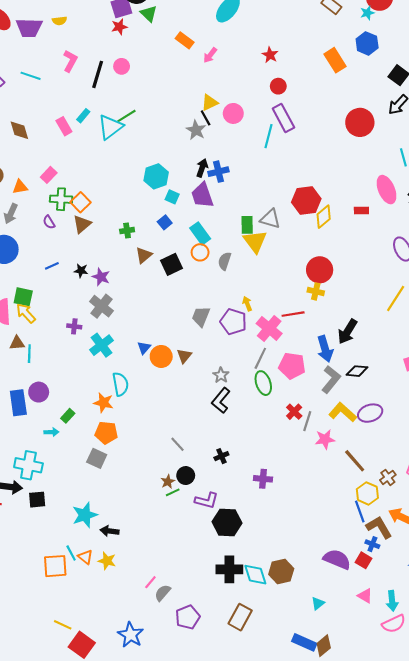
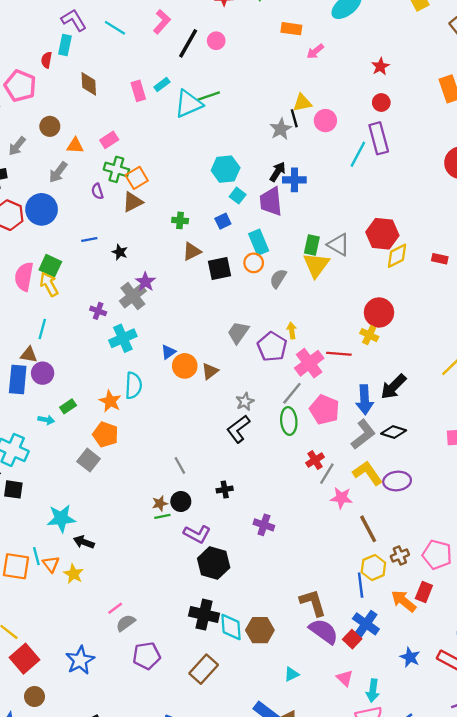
orange rectangle: (185, 40) -> (291, 29), turned -42
purple star: (101, 277) -> (145, 282), moved
brown triangle: (17, 343) -> (29, 355), moved
brown L-shape: (379, 527) -> (313, 603), moved
blue cross: (372, 544) -> (366, 624), size x1.6

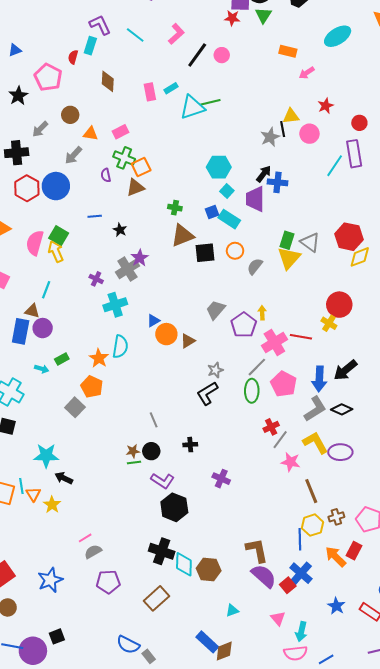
red star: (380, 66) -> (326, 106), moved
cyan rectangle: (259, 242) -> (229, 219), moved, turned -40
brown triangle: (192, 251) -> (182, 236), size x1.4

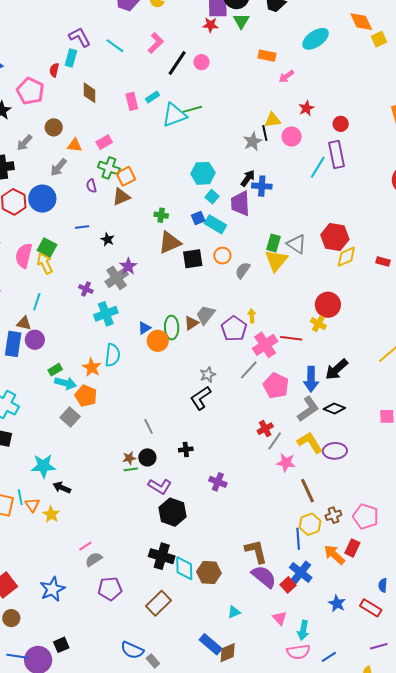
brown triangle: (188, 341) -> (191, 323), moved
cyan arrow: (42, 369) -> (65, 383), moved, size x1.5
green ellipse: (252, 391) -> (172, 328), moved

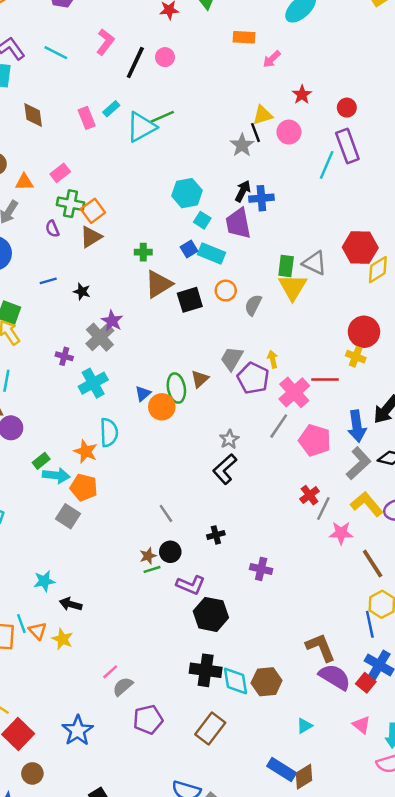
gray trapezoid: (206, 315) -> (232, 359), moved
cyan star: (43, 466) -> (44, 581), size x0.7

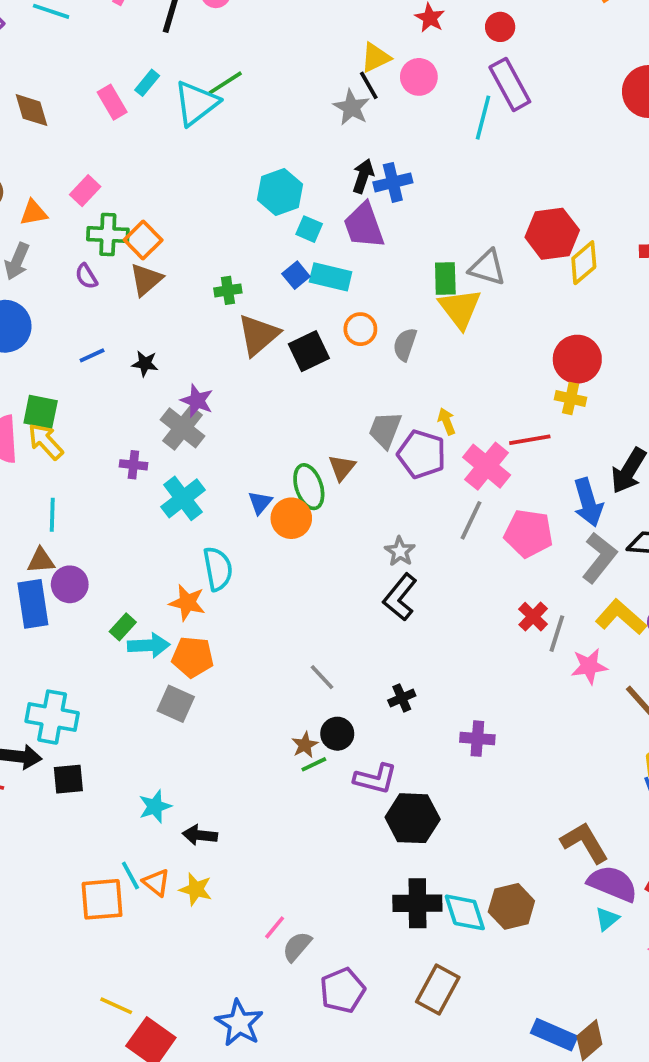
cyan triangle: (304, 726) -> (607, 919), moved

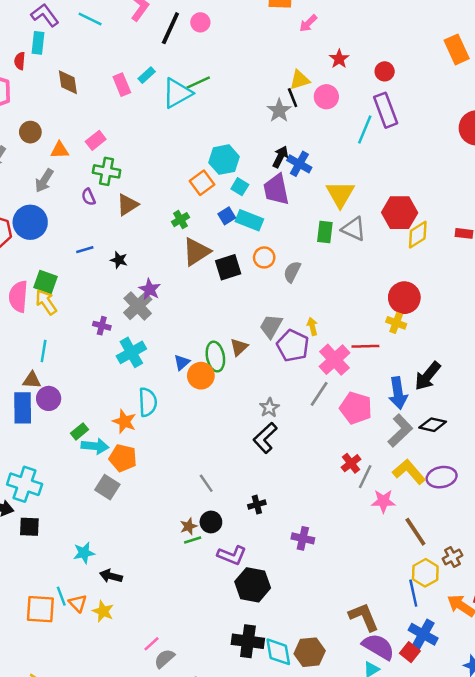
blue cross: (393, 182) -> (299, 164), turned 35
orange square: (143, 240) -> (202, 183), moved
green cross: (228, 290) -> (180, 220), turned -30
yellow triangle: (460, 308) -> (340, 194), moved

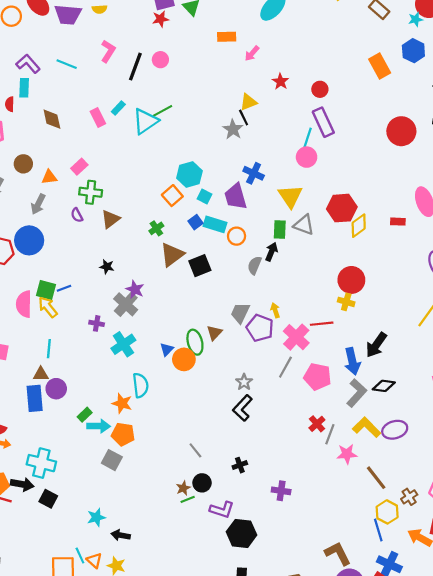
pink circle: (326, 97) -> (307, 157), moved
black arrow: (280, 157) -> (271, 252), moved
blue line: (85, 250) -> (64, 288), moved
orange circle: (264, 257) -> (237, 236), moved
black square: (29, 527) -> (48, 499), turned 30

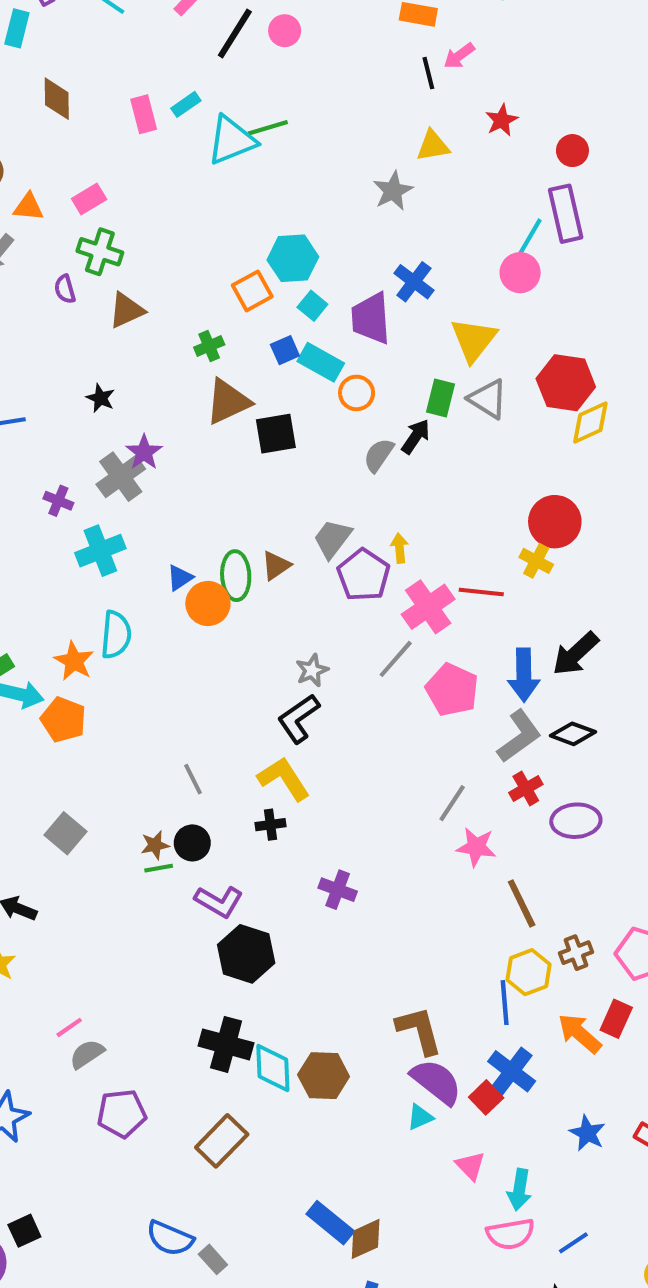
black line: (244, 118) -> (428, 73), moved
red cross: (317, 424) -> (526, 788), moved
yellow L-shape: (367, 427) -> (284, 779), moved
gray square: (112, 460) -> (66, 833), moved

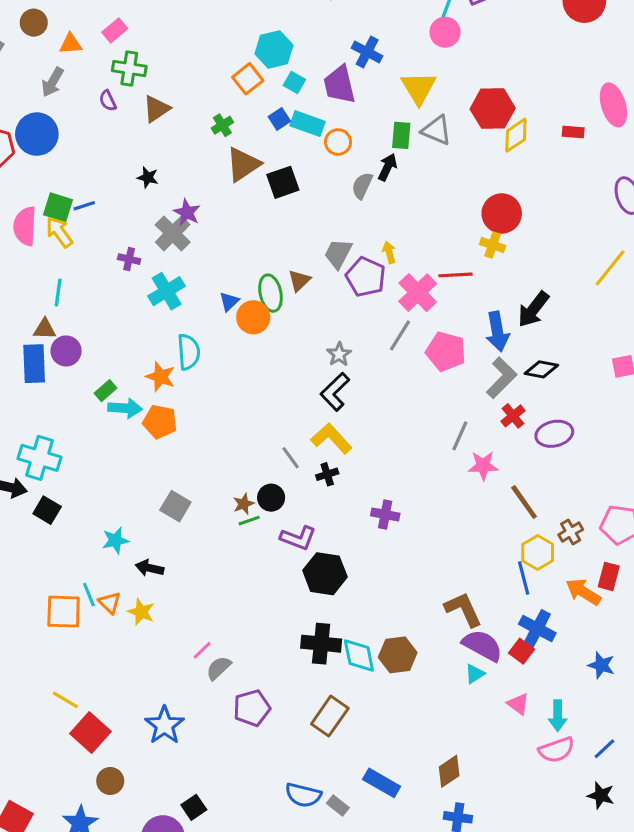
gray line: (193, 779) -> (291, 458), moved
blue rectangle: (330, 1223) -> (382, 783), moved

